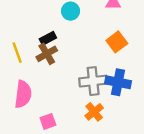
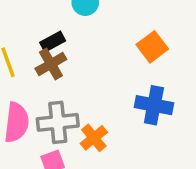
gray cross: (93, 81) -> (58, 122), moved
orange cross: (94, 112) -> (94, 138), moved

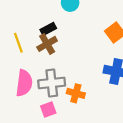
orange cross: (94, 138) -> (76, 93), turned -36

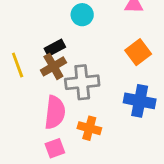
pink semicircle: (24, 83) -> (55, 112), moved
gray cross: (52, 83) -> (82, 82), moved

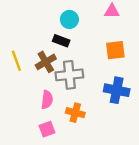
black rectangle: (55, 48) -> (61, 41), moved, turned 49
orange square: (138, 52) -> (115, 50), turned 30
pink semicircle: (55, 112) -> (47, 100), size x0.7

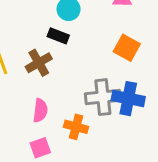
orange square: (115, 50) -> (127, 48), turned 36
gray cross: (69, 75) -> (103, 97), moved

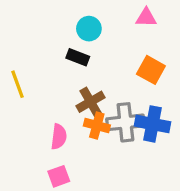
brown cross: (39, 63) -> (91, 102), moved
orange cross: (76, 127) -> (97, 126), moved

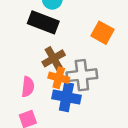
black rectangle: (78, 57) -> (43, 22), size x1.6
blue cross: (152, 124) -> (66, 97), moved

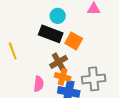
orange square: (102, 33) -> (74, 41), moved
gray cross: (82, 75) -> (94, 79), moved

